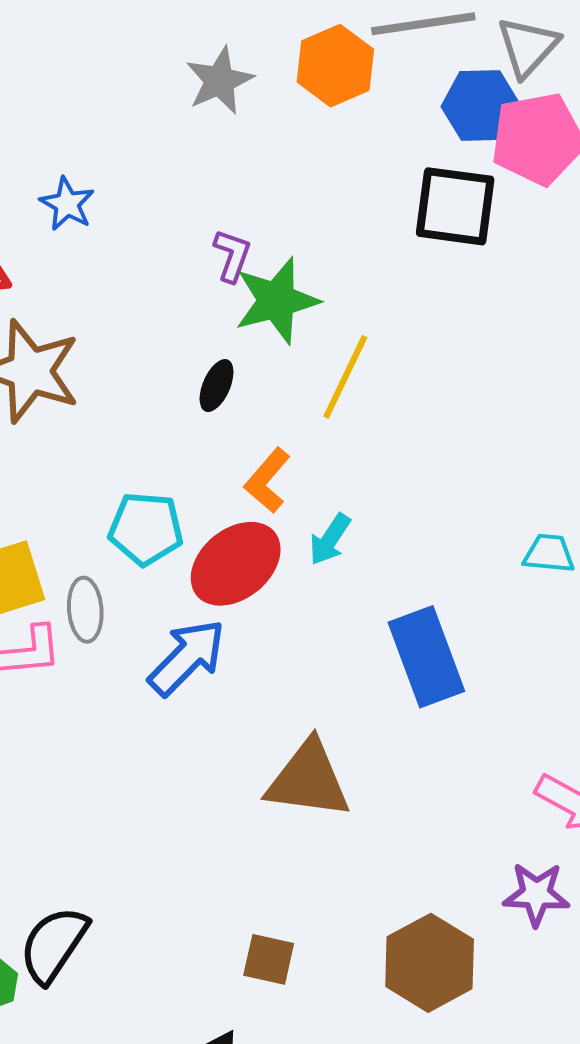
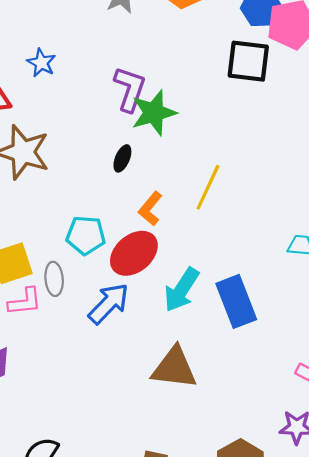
purple L-shape: (232, 256) -> (130, 89), size x1.6
yellow line: (345, 377) -> (208, 187), moved
cyan arrow: (330, 539) -> (181, 290), moved, size x1.6

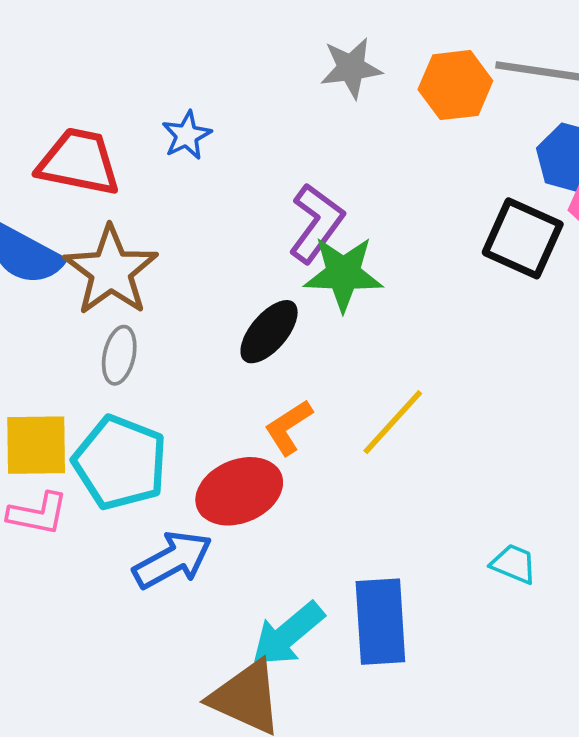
black ellipse: (122, 158) -> (269, 332), size x1.5
cyan pentagon: (86, 235) -> (120, 463), moved, size x1.4
gray ellipse: (54, 279) -> (119, 355), moved
cyan arrow: (181, 290) -> (288, 634), moved

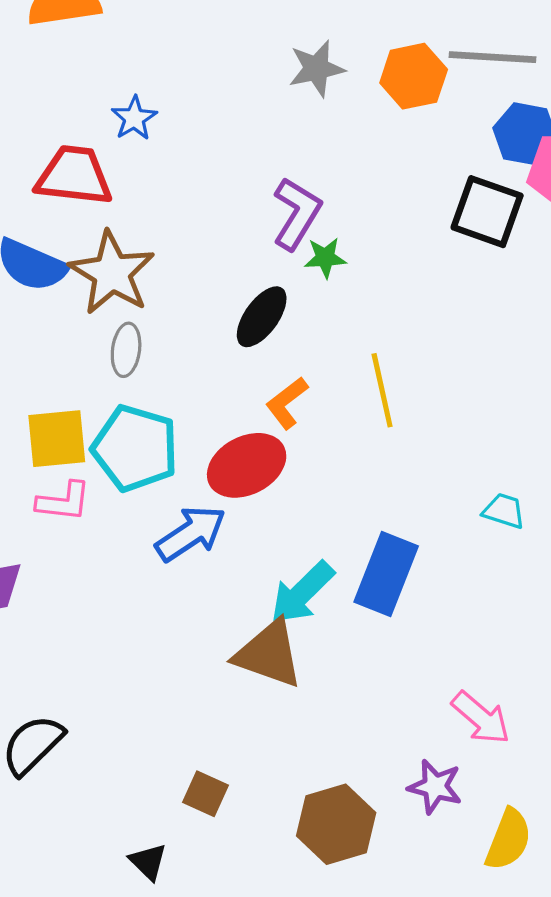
blue star: (187, 135) -> (134, 118), moved
green star: (343, 274) -> (325, 258), size x0.6
yellow line: (393, 422) -> (382, 390), turned -50
blue rectangle: (380, 622) -> (386, 574), turned 30

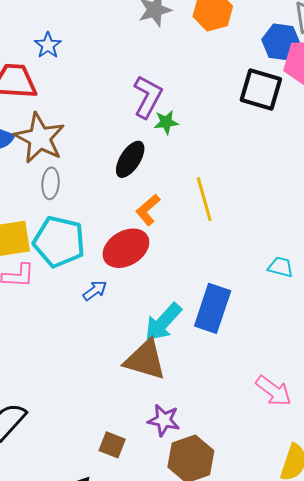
blue arrow: (191, 533) -> (95, 290), size x0.6
purple star: (435, 787) -> (164, 420), moved

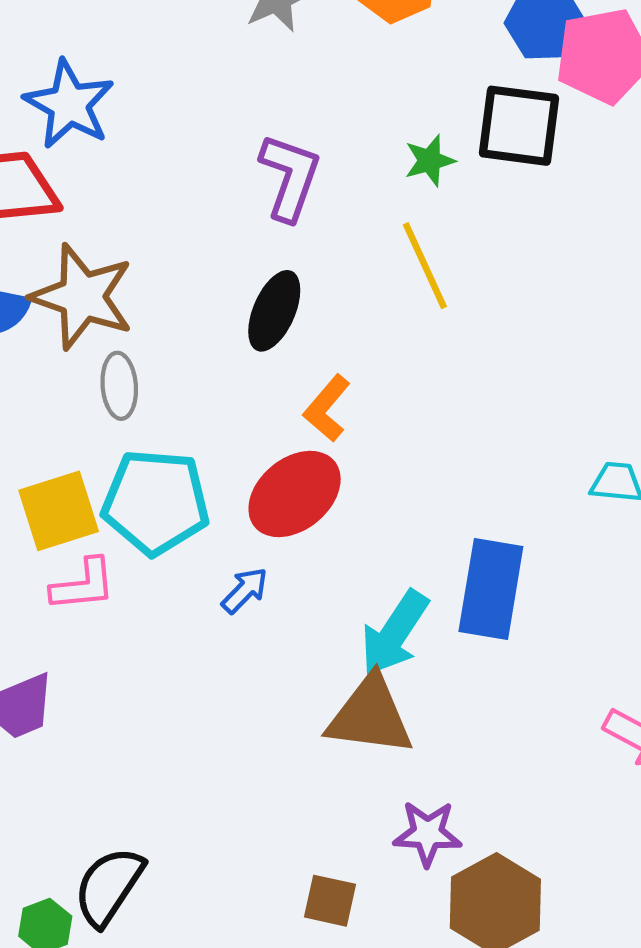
blue star: (48, 45) -> (69, 104), size x1.6
green star: (166, 122) -> (430, 161), moved
yellow line: (204, 199) -> (425, 266), moved

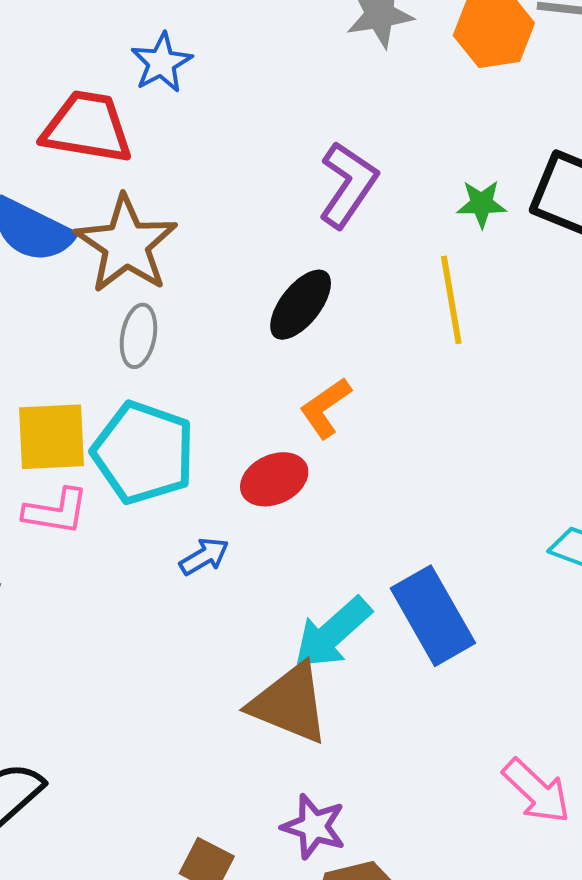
blue star: (69, 104) -> (161, 63), size x0.7
red ellipse: (295, 494) -> (274, 479), size x0.7
blue rectangle: (491, 589) -> (433, 616), turned -54

